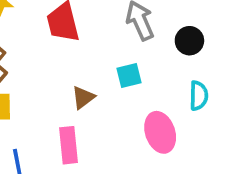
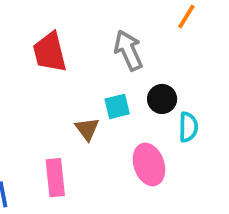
black circle: (189, 41) -> (162, 99), moved
brown triangle: (83, 98) -> (87, 129), moved, turned -30

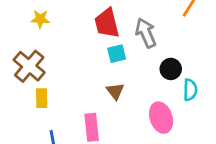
red trapezoid: (50, 52) -> (107, 23), moved
cyan square: (117, 106) -> (117, 54), moved

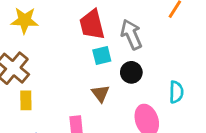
yellow star: (40, 19) -> (25, 20), size x1.4
black circle: (171, 69) -> (131, 72), moved

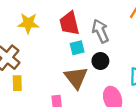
yellow star: (25, 20) -> (28, 23), moved
brown triangle: (100, 93) -> (76, 78), size x1.6

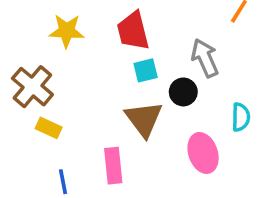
gray arrow: (100, 31) -> (205, 58), moved
yellow rectangle: (17, 83) -> (49, 128), turned -64

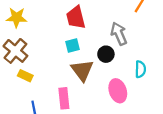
yellow star: (67, 31) -> (17, 18), moved
cyan square: (146, 70) -> (73, 46), moved

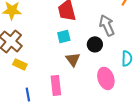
brown triangle: (82, 70) -> (73, 59), size x0.7

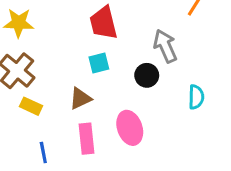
brown triangle: (73, 59) -> (80, 98), moved, turned 42
pink ellipse: (106, 78) -> (130, 128), moved

